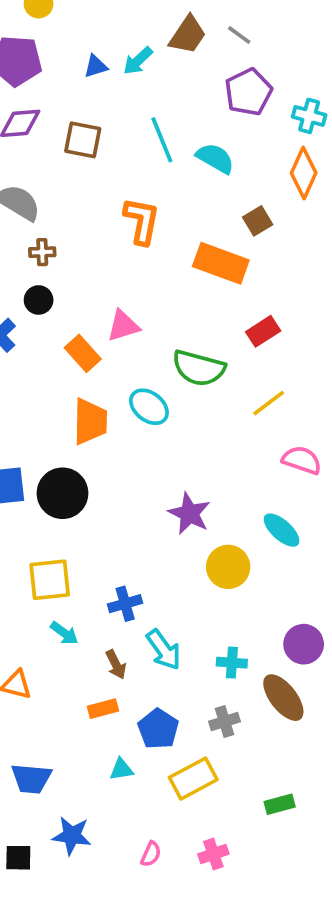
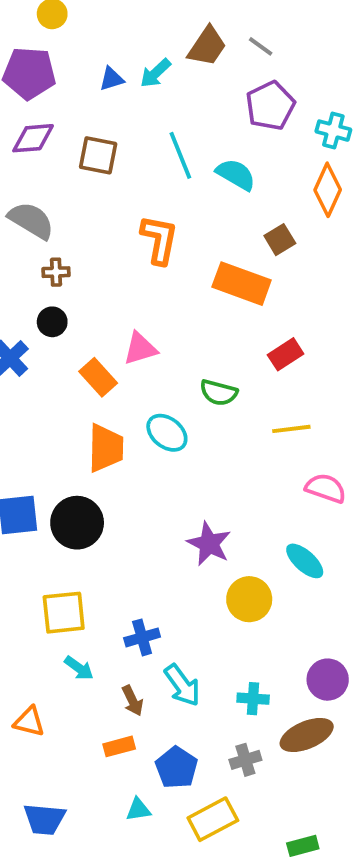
green semicircle: (199, 368) -> (219, 393), size x0.7
yellow line: (269, 403) -> (291, 429), turned 30
brown ellipse: (283, 698) -> (307, 735), turned -75

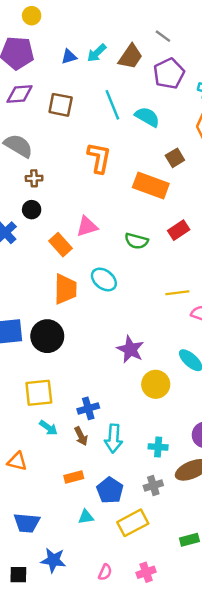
brown trapezoid: (207, 46) -> (130, 57), moved
green semicircle: (219, 393) -> (136, 241), moved
yellow line: (291, 429) -> (177, 293), moved
cyan arrow: (182, 685) -> (114, 439), turned 40
brown arrow: (133, 701) -> (81, 436), moved

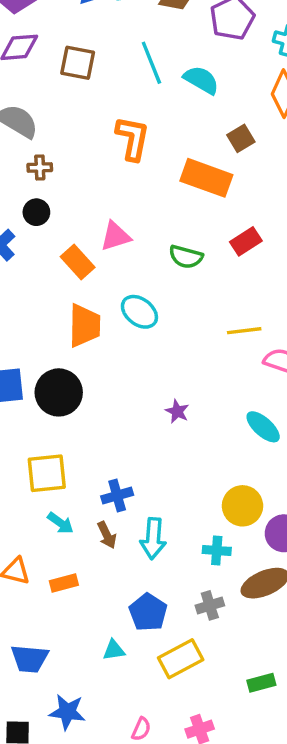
purple star: (130, 349) -> (177, 411), size x0.6
yellow circle: (156, 384) -> (242, 506), moved
orange rectangle: (74, 477) -> (64, 583), moved

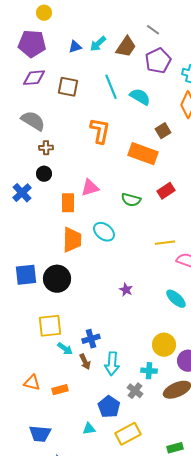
orange rectangle: (78, 262) -> (68, 203), turned 42
cyan arrow: (60, 523) -> (65, 349), moved
gray cross: (210, 605) -> (135, 391), moved, turned -35

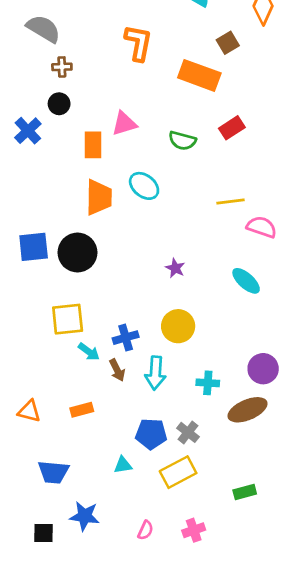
yellow circle: (164, 345) -> (178, 326), moved
orange triangle: (32, 383) -> (29, 411), moved
gray cross: (135, 391) -> (188, 432), moved
blue pentagon: (109, 407) -> (151, 434), turned -30

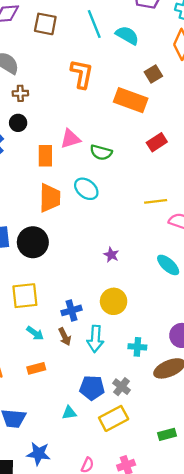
green semicircle: (182, 141) -> (101, 152), moved
cyan arrow: (89, 352) -> (35, 333), moved

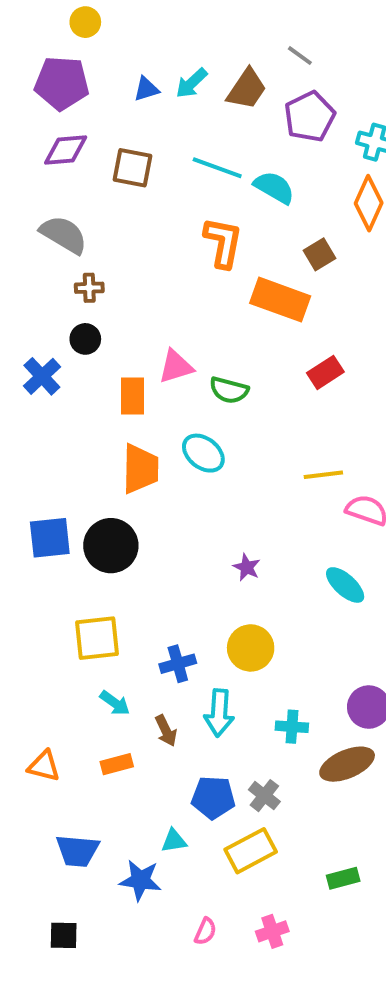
cyan line: (94, 24) -> (217, 168), turned -48
orange L-shape: (82, 74) -> (223, 243), moved
brown arrow: (65, 337) -> (166, 731), moved
blue star: (39, 454) -> (140, 880), moved

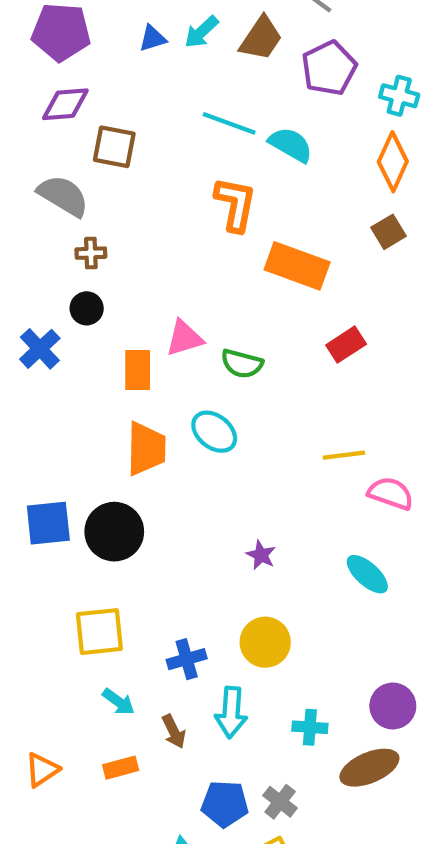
brown square: (133, 168) -> (114, 147), moved
brown square: (319, 254) -> (389, 232), moved
orange triangle: (44, 766) -> (42, 770), turned -48

